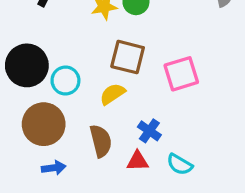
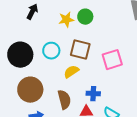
cyan circle: (65, 81) -> (51, 51), moved
blue cross: (149, 131) -> (93, 94), turned -32

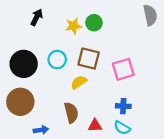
brown circle: (30, 90) -> (20, 102), moved
blue cross: (93, 94) -> (123, 106), moved

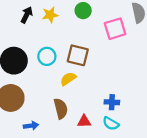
green circle: (94, 23) -> (83, 11), moved
yellow star: (73, 26) -> (50, 15), moved
pink square: (123, 69) -> (115, 29), moved

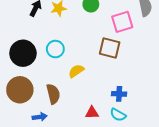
brown square: (78, 55) -> (110, 48), moved
brown semicircle: (61, 109) -> (53, 94), moved

